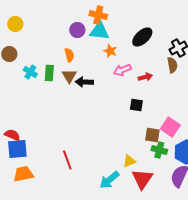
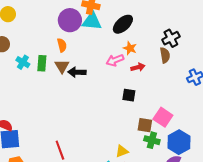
purple circle: (77, 30) -> (70, 20), size x1.5
black ellipse: (142, 37) -> (123, 24), moved
orange star: (110, 51) -> (130, 48), moved

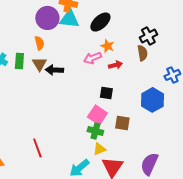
pink square: (163, 117) -> (97, 115), moved
green cross: (152, 140) -> (95, 131), moved
blue hexagon: (179, 142) -> (152, 100), moved

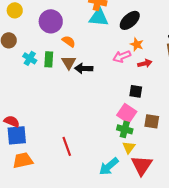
purple circle: (47, 18) -> (51, 21), moved
orange semicircle: (39, 43) -> (69, 41), turned -40
yellow triangle: (99, 149) -> (129, 147), turned -32

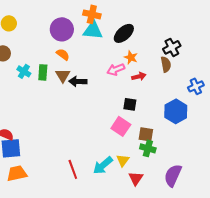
purple circle: (51, 21) -> (62, 29), moved
green cross: (125, 129) -> (148, 148), moved
red line: (67, 146) -> (73, 169), moved
red triangle: (142, 165) -> (136, 178), size x0.7
cyan arrow: (109, 166) -> (103, 165), moved

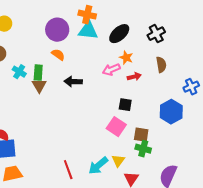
black cross: (172, 47) -> (156, 34), moved
brown triangle: (63, 75) -> (39, 86), moved

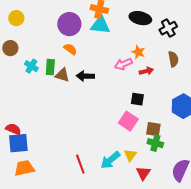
black ellipse: (119, 34) -> (140, 18), moved, turned 55
brown triangle: (39, 86) -> (62, 75), moved, turned -42

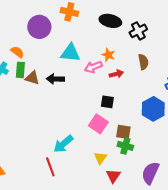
cyan triangle: (100, 25) -> (70, 53), moved
orange semicircle: (70, 49) -> (17, 52), moved
cyan arrow: (110, 160) -> (63, 144), moved

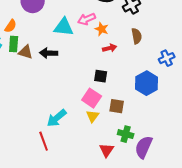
orange semicircle: (17, 52) -> (11, 26), turned 88
pink arrow: (93, 67) -> (87, 19), moved
green cross: (125, 146) -> (126, 134), moved
yellow triangle: (100, 158) -> (93, 116), moved

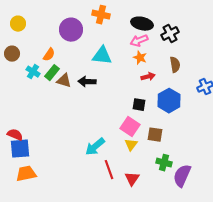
pink arrow: (87, 19) -> (139, 41), moved
green rectangle: (14, 44) -> (52, 73), turned 35
blue hexagon: (147, 83) -> (169, 101), moved
red line: (44, 141) -> (109, 170), moved
red triangle: (107, 150) -> (132, 179), moved

